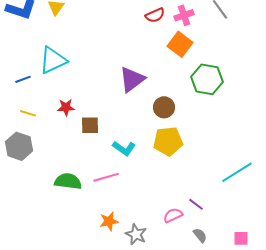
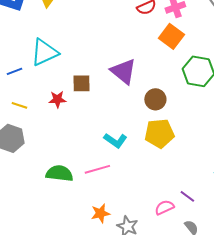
purple triangle: (132, 79) -> (123, 71), turned -44
brown square: (90, 125) -> (81, 83), moved

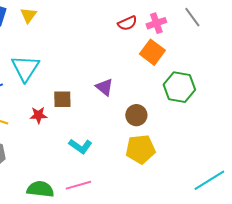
cyan triangle: (44, 52) -> (25, 68), turned -32
purple triangle: (123, 71) -> (104, 87), size x0.7
cyan L-shape: (115, 140) -> (80, 146), moved

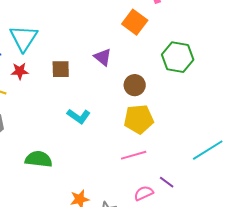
orange square: (152, 52) -> (135, 22), moved
red star: (38, 115) -> (20, 71), moved
pink line: (78, 185) -> (134, 155), moved

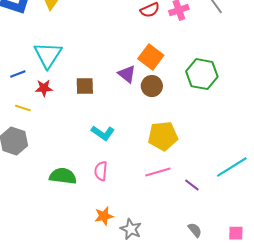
orange square: (135, 22) -> (151, 57), moved
brown circle: (135, 85) -> (152, 86), moved
purple line: (167, 182) -> (192, 185), moved
pink semicircle: (144, 193) -> (101, 171), moved, turned -60

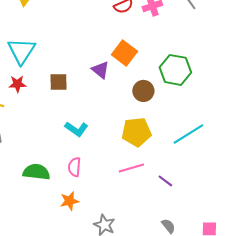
brown circle: (152, 86) -> (143, 91), moved
cyan line: (232, 167) -> (188, 134), moved
orange star: (104, 216) -> (69, 201), moved

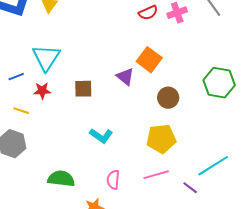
green hexagon: (175, 70) -> (219, 83), moved
cyan line: (188, 134) -> (213, 166), moved
pink semicircle: (74, 167) -> (113, 180), moved

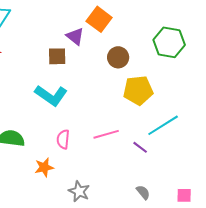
brown square: (83, 89) -> (57, 56), moved
cyan L-shape: (101, 136) -> (51, 95), size x1.4
yellow pentagon: (161, 139) -> (138, 90), moved

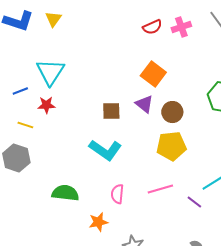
purple triangle: (75, 36) -> (144, 104), moved
yellow pentagon: (138, 90) -> (171, 146), moved

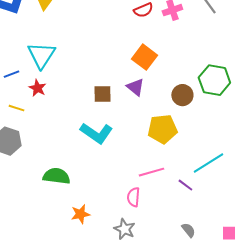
red star: (46, 105) -> (37, 88), turned 30
brown circle: (172, 112) -> (182, 95), moved
pink semicircle: (117, 194) -> (133, 197), moved
orange star: (98, 222) -> (80, 214), moved

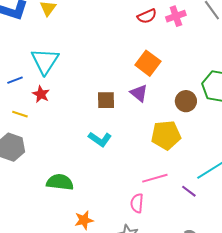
cyan L-shape: (96, 133) -> (100, 139), size x0.7

